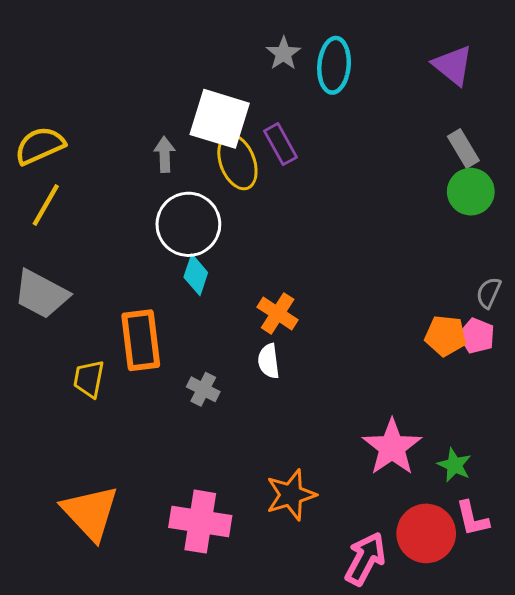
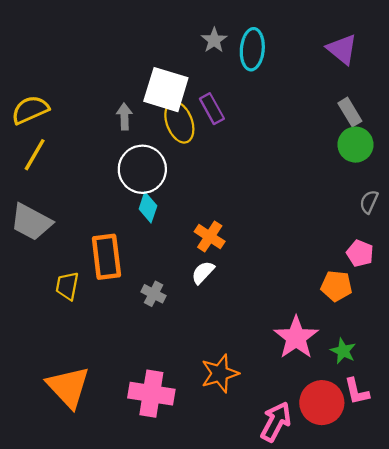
gray semicircle: (489, 293) -> (369, 202), moved
orange pentagon: (446, 336) -> (336, 286), moved
white semicircle: (269, 361) -> (203, 272), turned 50

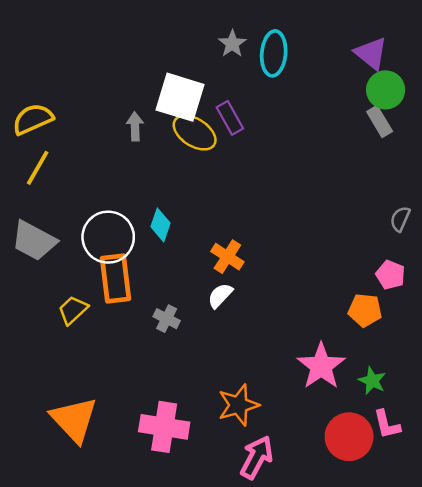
yellow ellipse: (179, 122) -> (195, 132), turned -36
green circle: (355, 145) -> (386, 90), moved
white circle: (142, 169) -> (108, 237), moved
yellow trapezoid: (67, 286) -> (73, 310), turned 36
pink arrow: (276, 422) -> (257, 457), moved

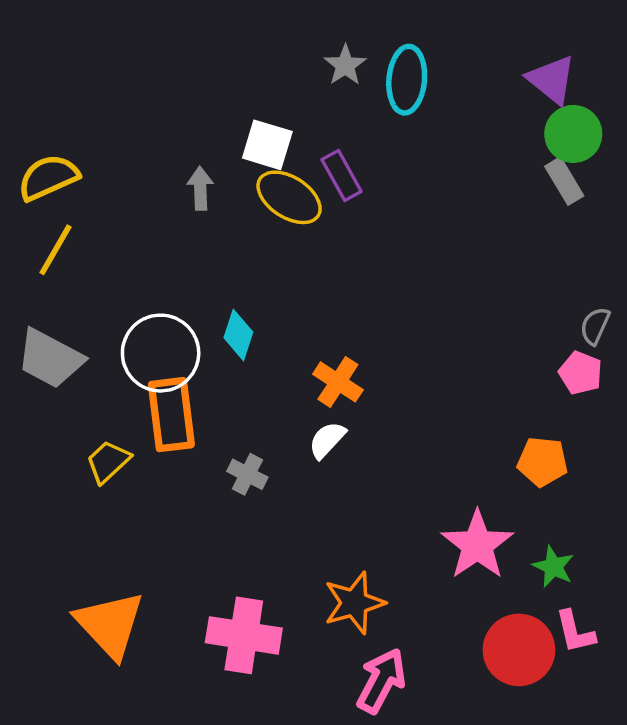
white square: (180, 97) -> (267, 145), size x0.7
pink pentagon: (390, 275) -> (581, 373), moved

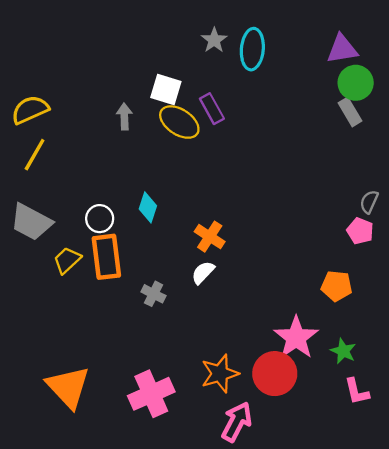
purple triangle: (552, 80) -> (342, 49), turned -48
white circle: (161, 353) -> (100, 219), size x0.6
yellow trapezoid: (108, 462) -> (67, 260), moved
pink cross: (244, 635) -> (151, 394), turned -33
red circle: (519, 650) -> (275, 374), moved

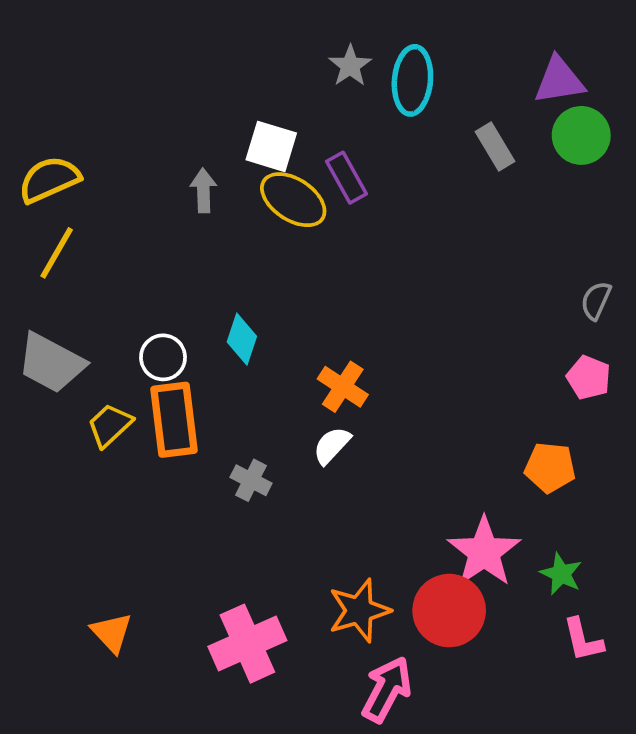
gray rectangle: (350, 112) -> (495, 146), moved
gray semicircle: (369, 202) -> (596, 301), moved
orange triangle: (68, 387) -> (112, 633), size x0.6

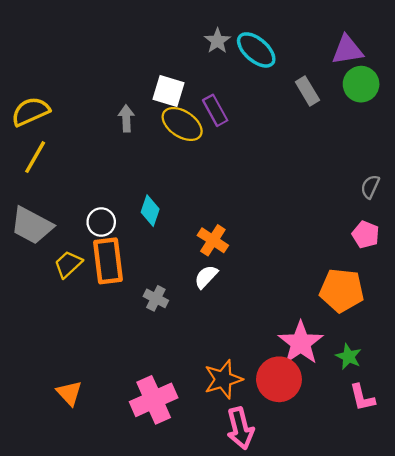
cyan ellipse: (412, 80) -> (256, 50), turned -54
orange pentagon: (550, 467) -> (342, 290), size x1.4
pink arrow: (387, 689) -> (240, 428), turned 138

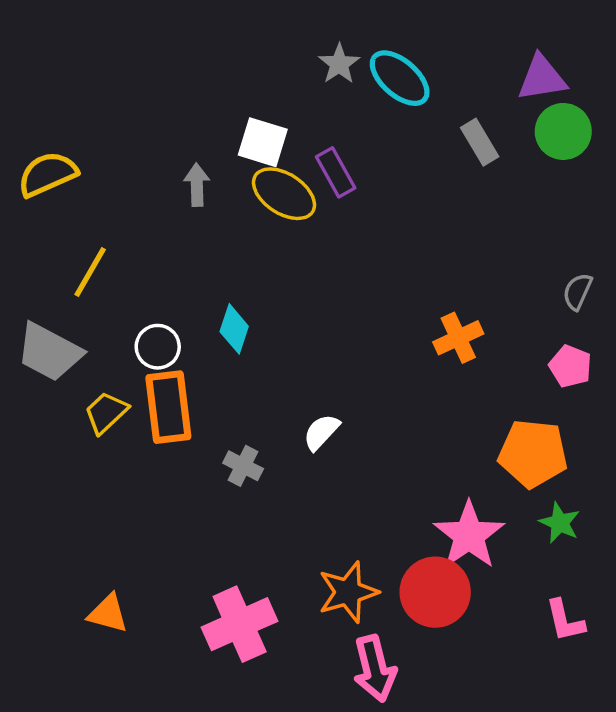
yellow line: (35, 157) -> (90, 272), moved
orange cross: (213, 240) -> (458, 338), moved, turned 32
green star: (348, 357) -> (560, 523), moved
orange triangle: (69, 393) -> (108, 613), turned -32

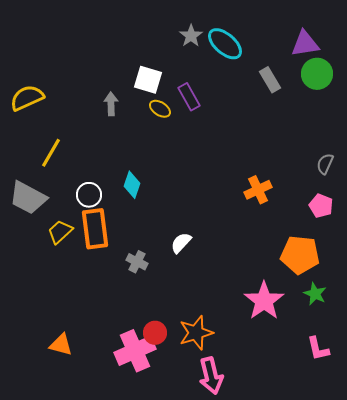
yellow ellipse: (284, 194) -> (160, 109), size x0.6
red circle: (435, 592) -> (155, 333), moved, size x0.6

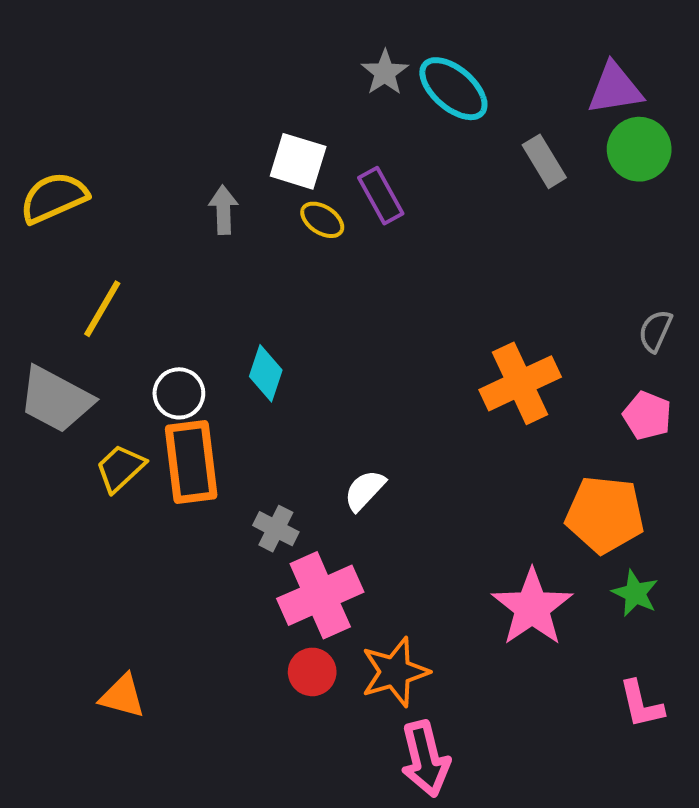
orange cross: (258, 190) -> (520, 383), size x1.4
pink cross: (135, 351) -> (320, 595), moved

